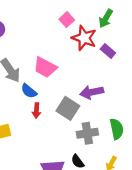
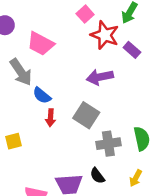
pink trapezoid: (45, 67) -> (41, 44), moved
purple arrow: (92, 92) -> (100, 77), moved

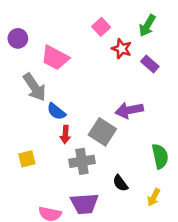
red star: (105, 35) -> (122, 49), size x0.7
purple arrow: (100, 77) -> (129, 110), moved
gray cross: (108, 144) -> (82, 161), moved
black semicircle: (97, 176) -> (120, 183), moved

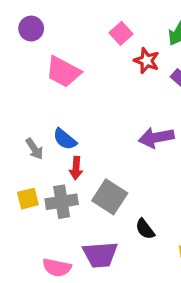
purple circle: (18, 38) -> (31, 29), moved
gray arrow: (35, 87) -> (34, 149), moved, size x0.6
gray square: (102, 132) -> (110, 197), moved
gray cross: (82, 161) -> (62, 202), moved

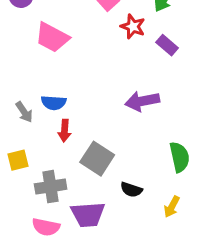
blue semicircle: (65, 139) -> (54, 103), turned -35
gray cross: (62, 202) -> (51, 187), moved
black semicircle: (145, 229) -> (131, 190), turned -35

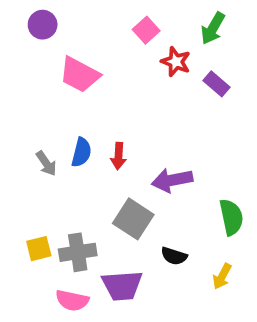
purple arrow: (142, 101) -> (172, 180), moved
blue semicircle: (54, 103) -> (81, 152), turned -80
red arrow: (65, 131) -> (118, 156), moved
yellow square: (18, 160) -> (39, 249), moved

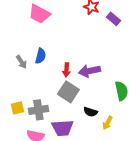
red arrow: (118, 156) -> (66, 70), moved
yellow arrow: (222, 276) -> (107, 123), moved

